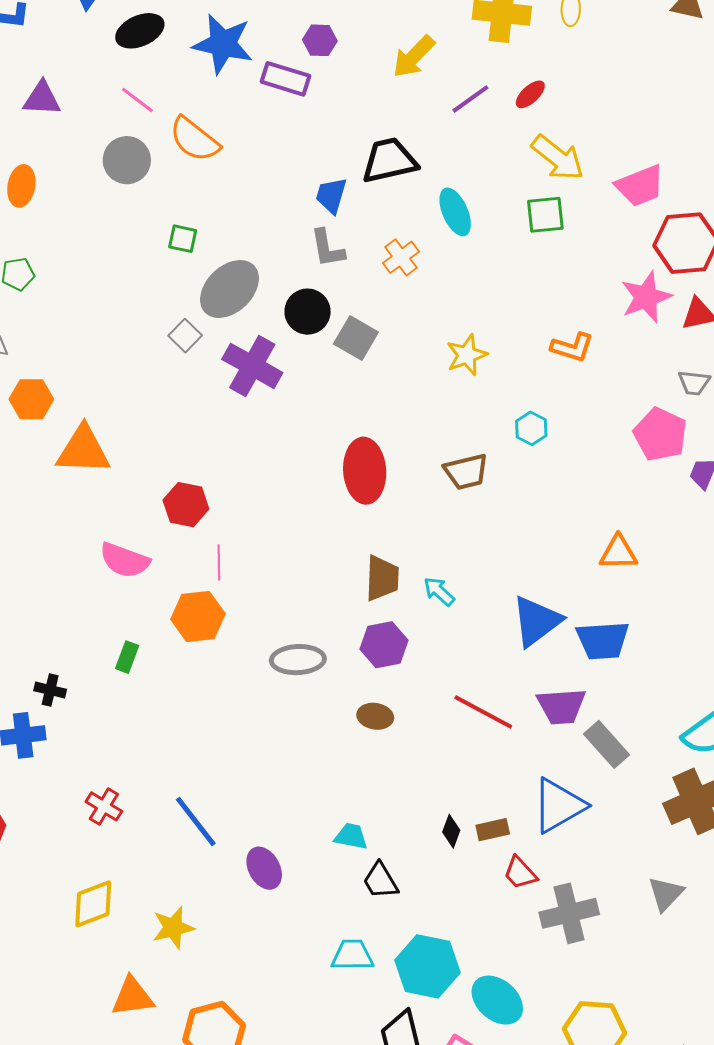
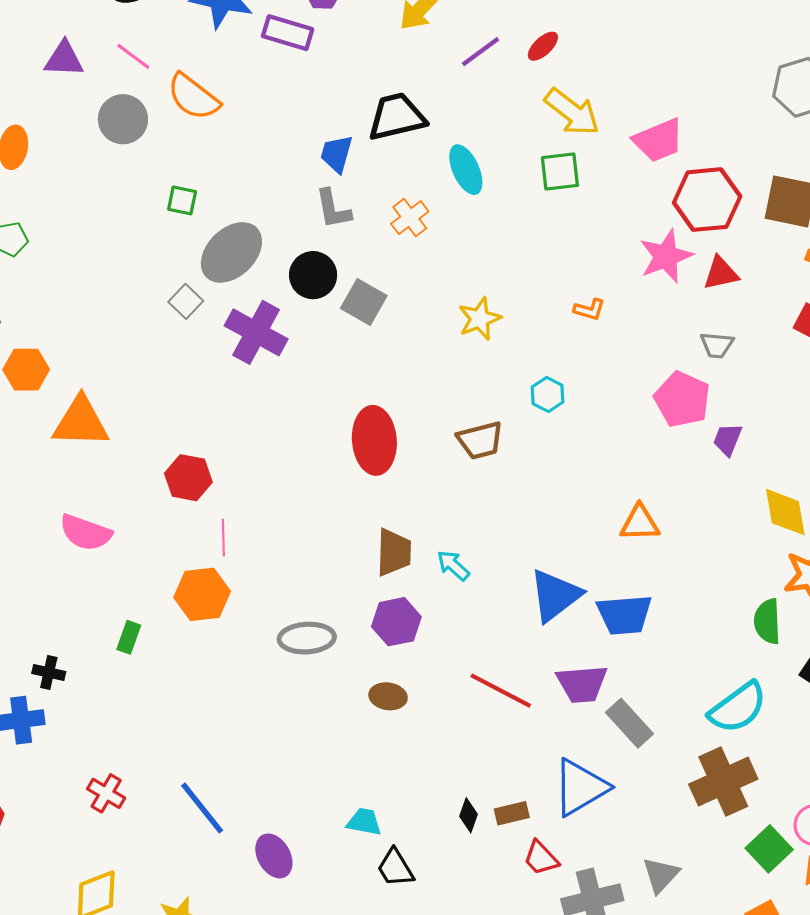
purple triangle: (42, 99) -> (64, 59), moved
orange L-shape: (572, 347) -> (589, 310), size x0.7
pink semicircle: (125, 560) -> (86, 533), moved
gray triangle: (666, 894) -> (661, 875), moved

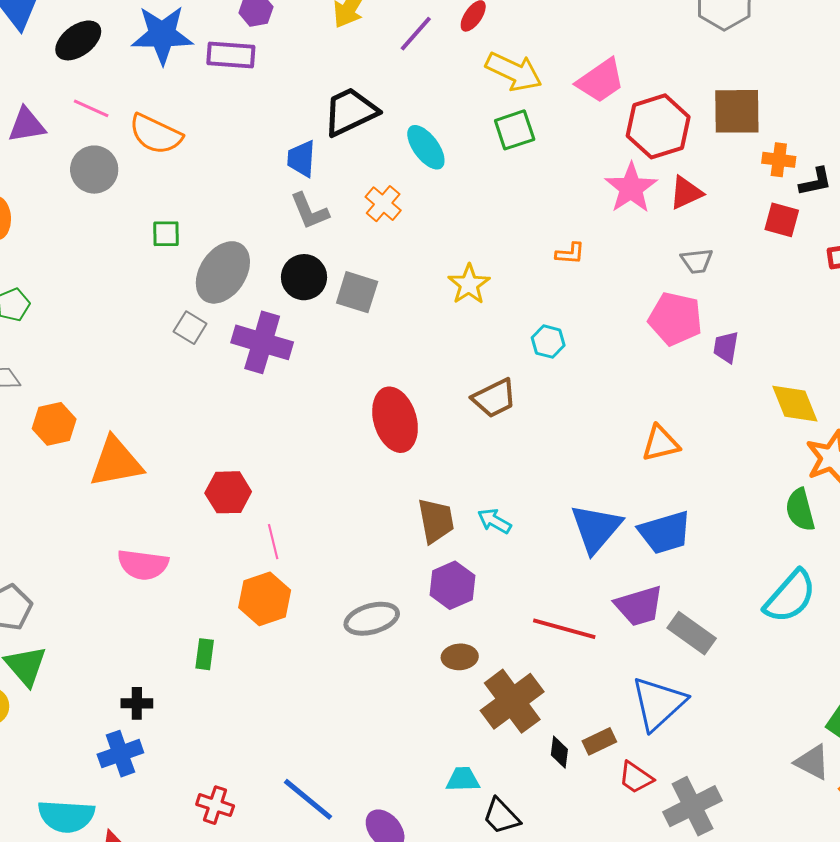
brown cross: (723, 782) -> (512, 701), moved
gray triangle: (661, 875) -> (812, 762), moved, turned -33

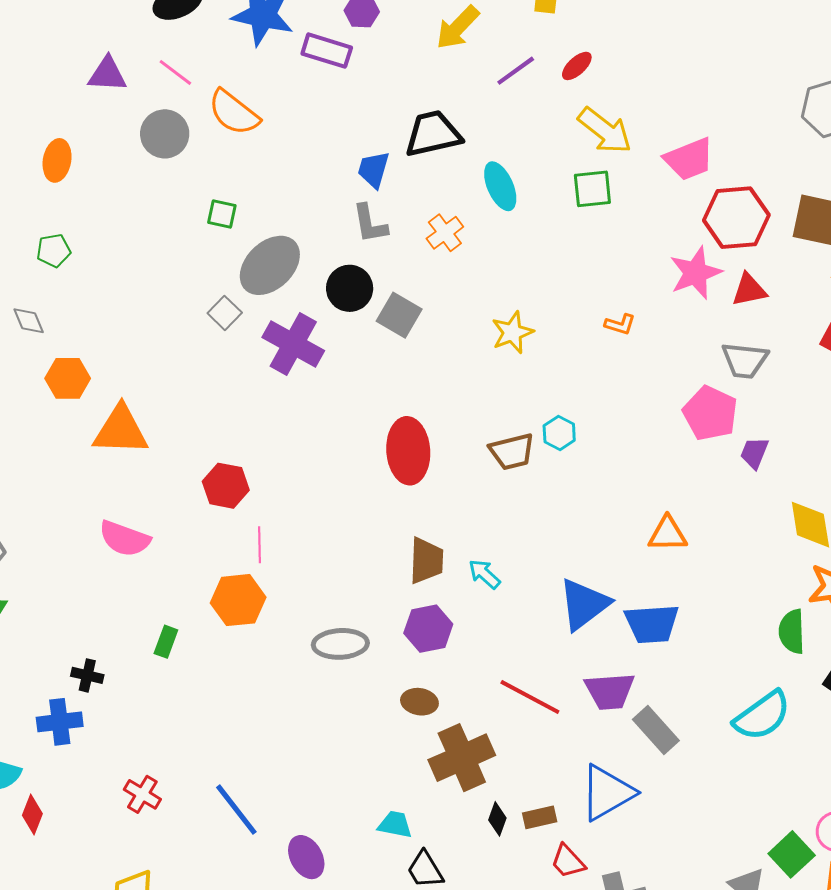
gray trapezoid: (697, 261) -> (745, 360), size x1.4
cyan hexagon: (548, 342) -> (559, 433), moved

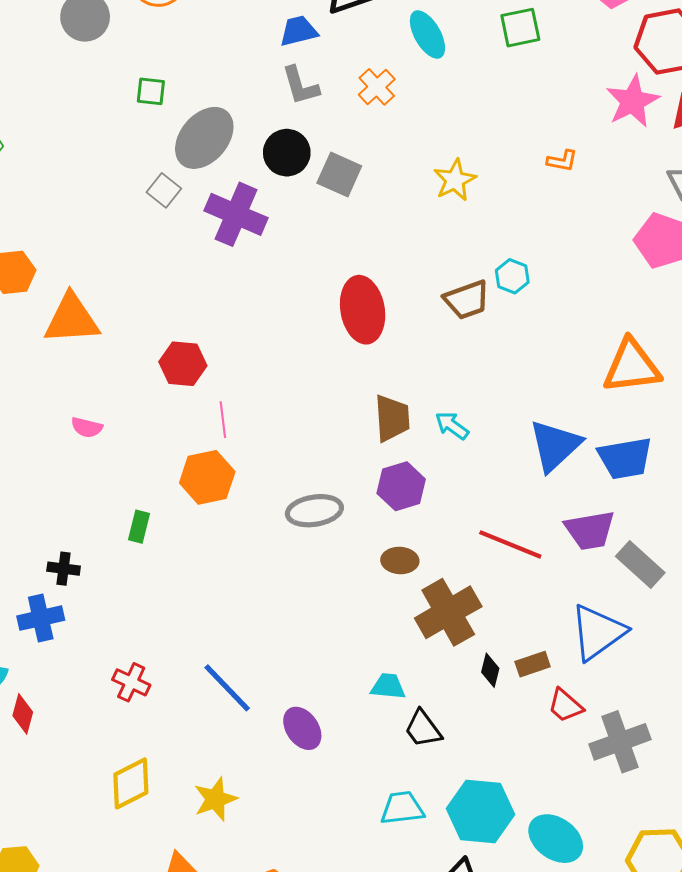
blue trapezoid: (374, 170) -> (299, 31), turned 66
orange triangle: (668, 534) -> (632, 366), size x1.5
pink semicircle: (125, 539) -> (87, 427), size x0.6

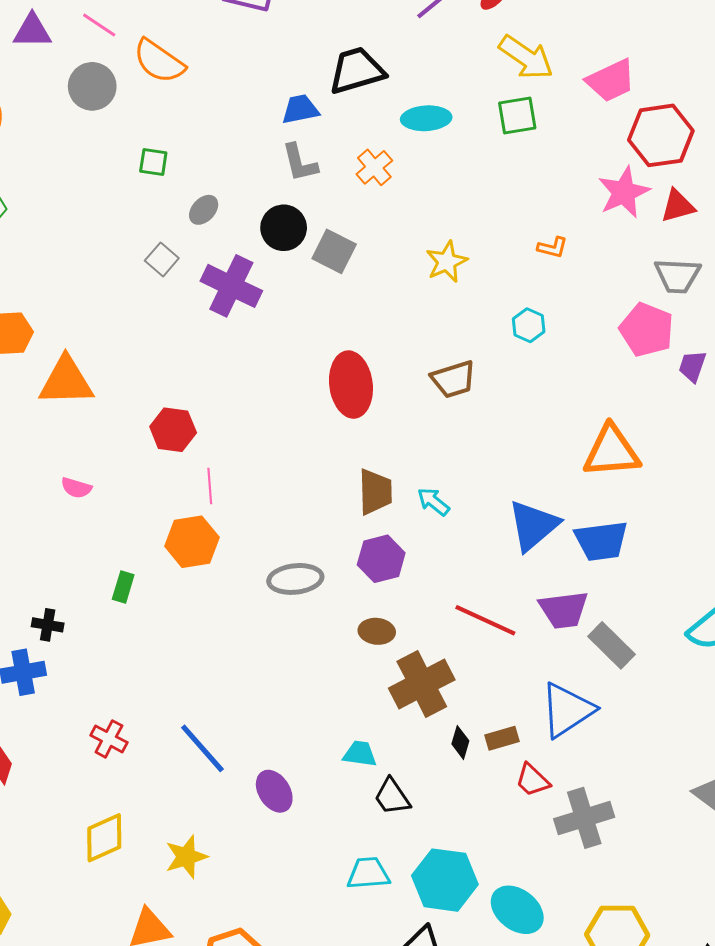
cyan ellipse: (427, 34) -> (426, 118), turned -66
gray ellipse: (204, 138) -> (204, 210), size x0.5
cyan hexagon: (512, 276) -> (529, 325), moved

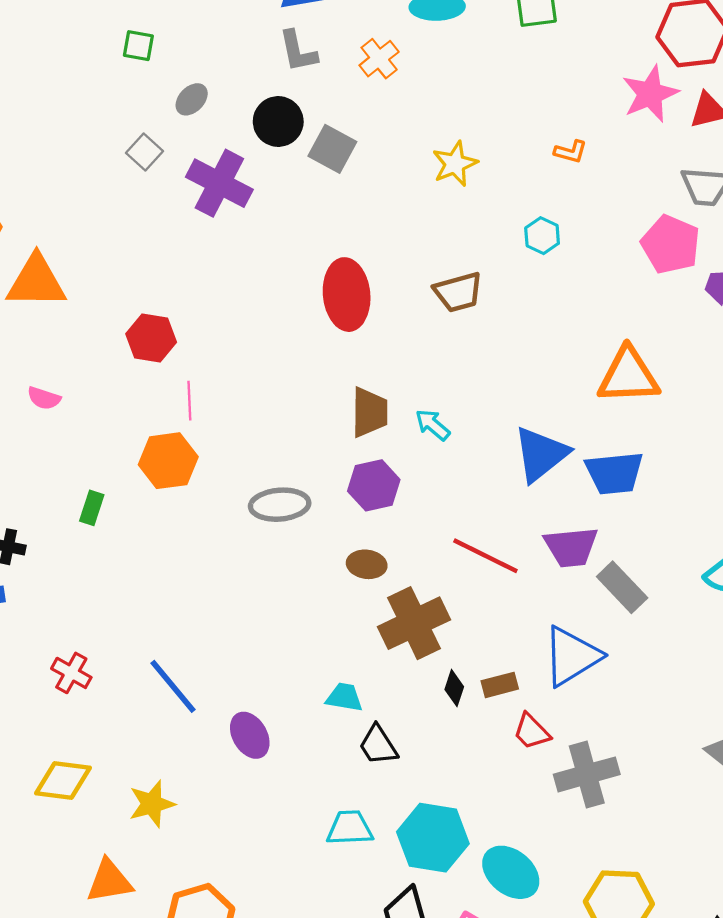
yellow diamond: (104, 838) -> (63, 780), turned 30

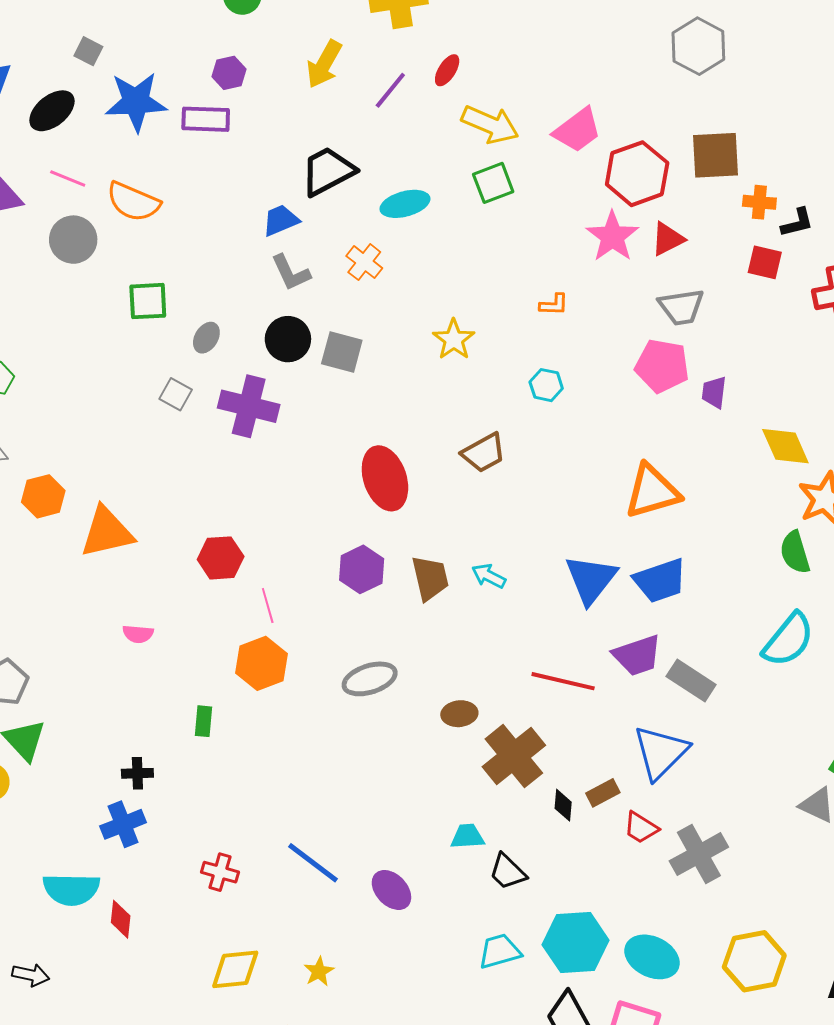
green square: (138, 46) -> (148, 301), size x1.4
purple hexagon: (374, 485) -> (362, 569), moved
yellow star: (152, 804) -> (319, 971), size x0.7

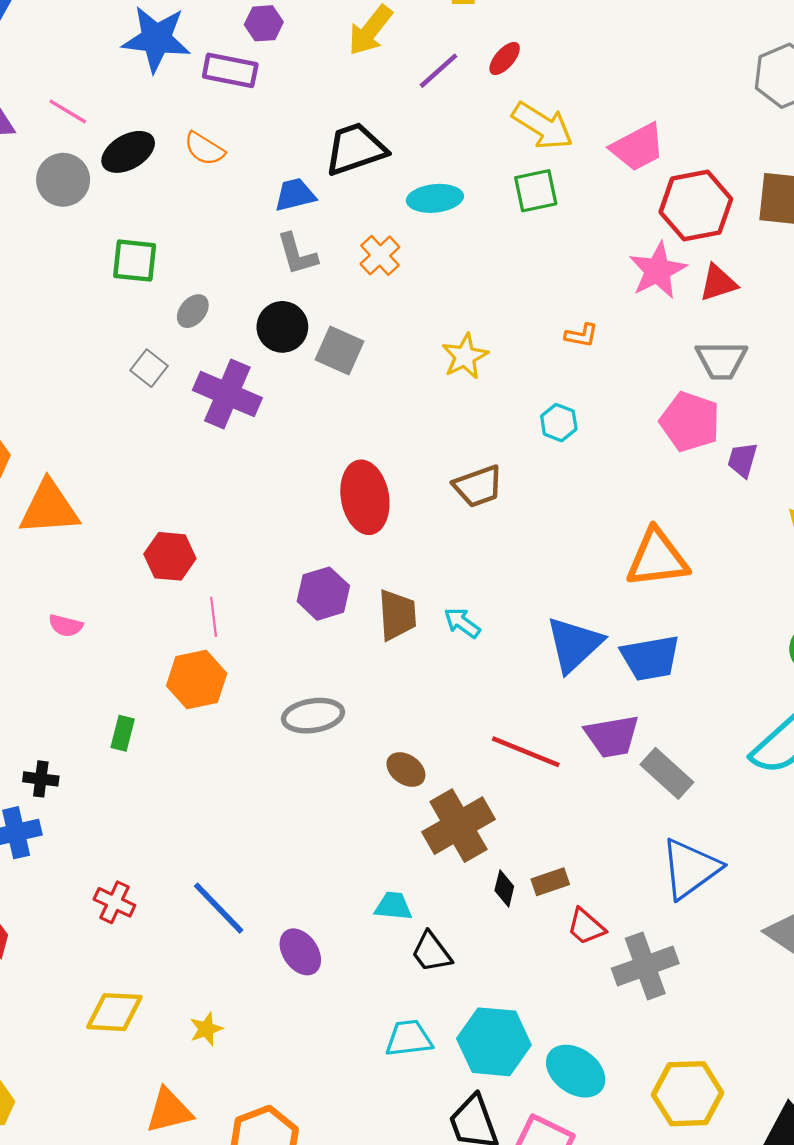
black ellipse: (52, 111) -> (128, 152), moved
orange semicircle: (133, 202) -> (204, 149), moved, size x0.7
brown ellipse: (459, 714) -> (406, 770), turned 32
blue triangle: (661, 752) -> (690, 869), moved

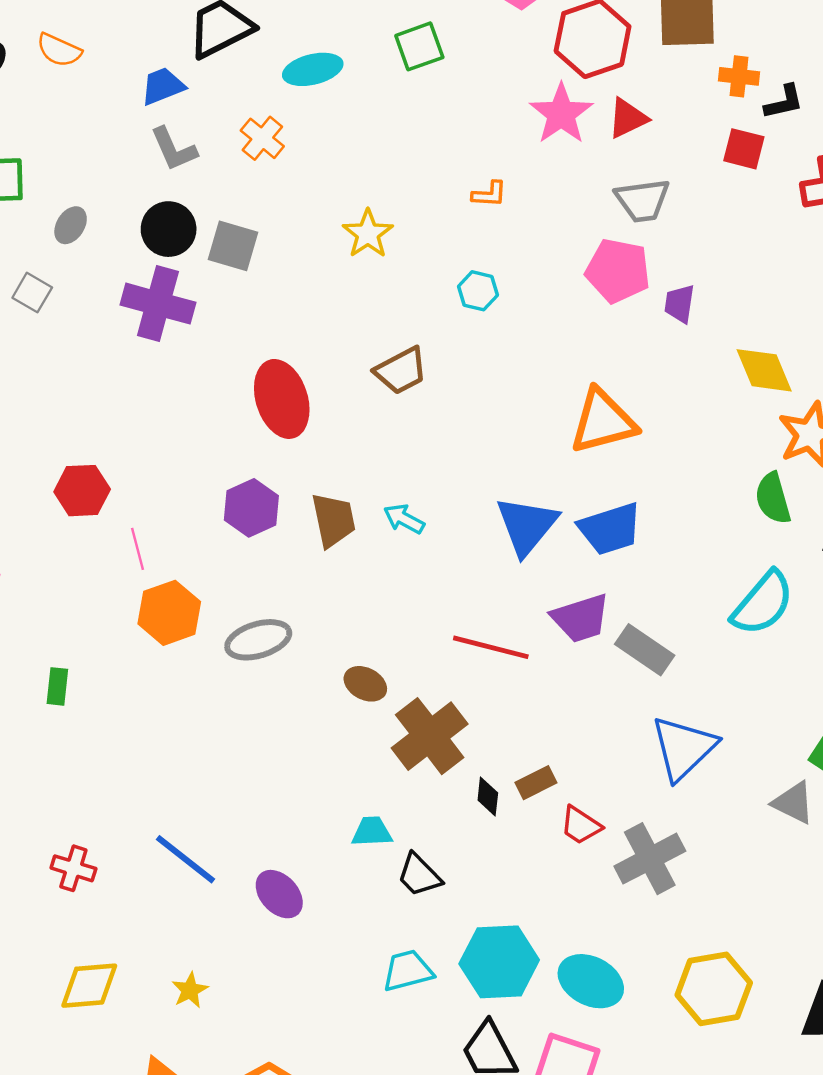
purple cross: (227, 394) -> (158, 304), moved
orange hexagon: (197, 680) -> (169, 613), moved

